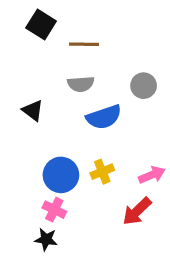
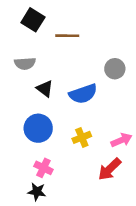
gray semicircle: (81, 84) -> (25, 63), moved
black triangle: (33, 110) -> (45, 89), moved
blue circle: (61, 175) -> (38, 128), moved

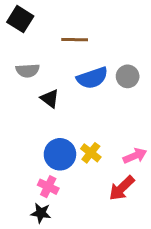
black square: (33, 20) -> (20, 19), moved
blue semicircle: (83, 94) -> (92, 78), moved
blue circle: (38, 128) -> (60, 154), moved
yellow cross: (82, 137) -> (91, 153), turned -30

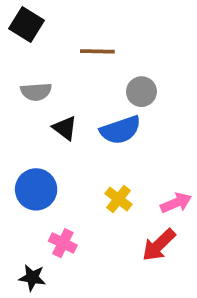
gray circle: (128, 76) -> (141, 92), moved
blue semicircle: (92, 78) -> (120, 130), moved
blue circle: (60, 154) -> (36, 189), moved
black star: (41, 213) -> (32, 278), moved

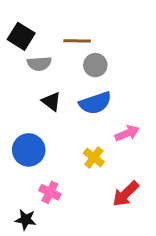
black square: (26, 25) -> (21, 36), moved
gray semicircle: (36, 92) -> (39, 64), moved
gray circle: (141, 92) -> (95, 65), moved
pink arrow: (176, 203) -> (127, 133), moved

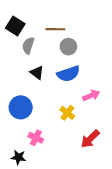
gray semicircle: (39, 64) -> (28, 45), turned 112

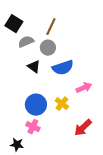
brown line: (55, 29) -> (51, 27), turned -66
gray semicircle: (28, 45) -> (26, 42), turned 49
gray circle: (68, 47) -> (48, 48), moved
blue circle: (21, 107) -> (36, 105), moved

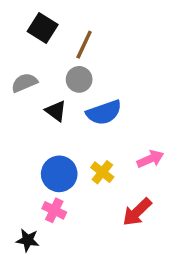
black square: (14, 24) -> (43, 28), moved
gray semicircle: (26, 42) -> (24, 83), moved
pink arrow: (84, 88) -> (150, 159), moved

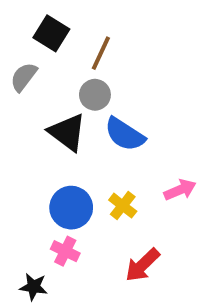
gray semicircle: (24, 83) -> (24, 77), moved, turned -30
black triangle: (56, 111) -> (67, 132), size x1.5
blue semicircle: (104, 113) -> (125, 134), turned 52
red arrow: (137, 212) -> (142, 265), moved

